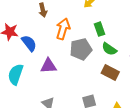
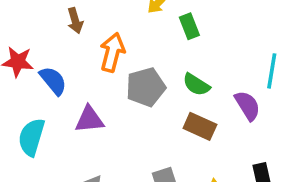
green rectangle: (100, 29) -> (189, 26), moved

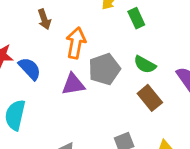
purple triangle: (89, 119) -> (73, 84), moved
brown rectangle: (200, 126) -> (150, 98), turned 30

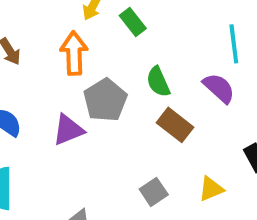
orange arrow: (76, 43) -> (74, 53), moved
green semicircle: (145, 65) -> (158, 82), turned 50

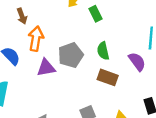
orange arrow: (74, 53) -> (36, 39), moved
brown rectangle: (175, 125) -> (108, 77), turned -30

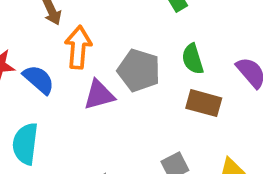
gray pentagon: (71, 55) -> (139, 70), turned -30

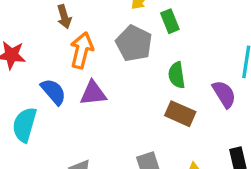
gray pentagon: (139, 70) -> (134, 43), moved
blue semicircle: (39, 80) -> (53, 92), moved

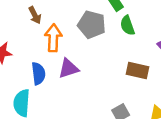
green semicircle: (177, 75) -> (127, 25), moved
blue semicircle: (53, 92) -> (38, 74), turned 45

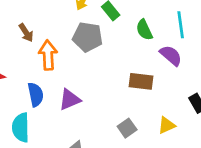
green semicircle: (127, 25) -> (144, 30), moved
purple triangle: (69, 69) -> (70, 100), moved

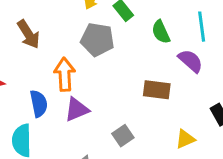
brown arrow: (26, 33) -> (28, 34), size x1.4
orange arrow: (48, 55) -> (65, 74), moved
gray square: (127, 128) -> (123, 136), moved

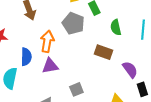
purple semicircle: (190, 61) -> (130, 70), moved
brown rectangle: (157, 90) -> (103, 52), moved

